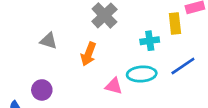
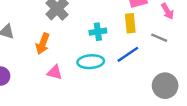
yellow rectangle: (175, 23) -> (130, 23), moved
pink triangle: (114, 86) -> (55, 72), moved

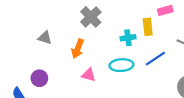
yellow rectangle: (130, 23) -> (148, 27), moved

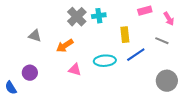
yellow rectangle: (148, 27) -> (125, 35), moved
cyan cross: (128, 38) -> (99, 16), moved
orange arrow: (78, 49) -> (65, 46), turned 36

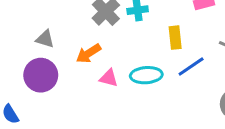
pink triangle: (75, 70) -> (109, 78), moved
purple circle: (30, 73) -> (41, 75), moved, size x1.5

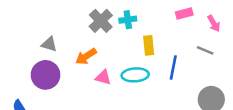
yellow rectangle: (175, 38) -> (149, 45), moved
blue line: (191, 66) -> (173, 68), turned -45

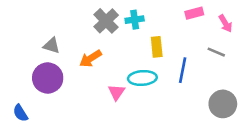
pink triangle: (103, 77) -> (116, 92), moved, turned 49

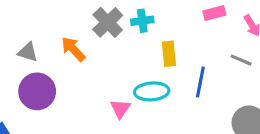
gray triangle: (52, 46) -> (28, 52), moved
orange arrow: (90, 59) -> (73, 49), moved, turned 80

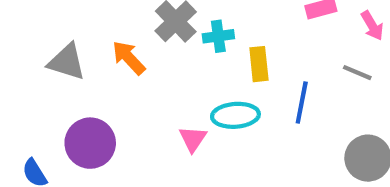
cyan cross: (142, 21) -> (218, 36), moved
gray triangle: (28, 52) -> (67, 62), size x1.4
purple circle: (37, 91) -> (90, 143), moved

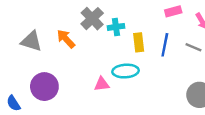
blue line: (302, 103) -> (165, 45), moved
pink triangle: (193, 139) -> (102, 84), turned 49

